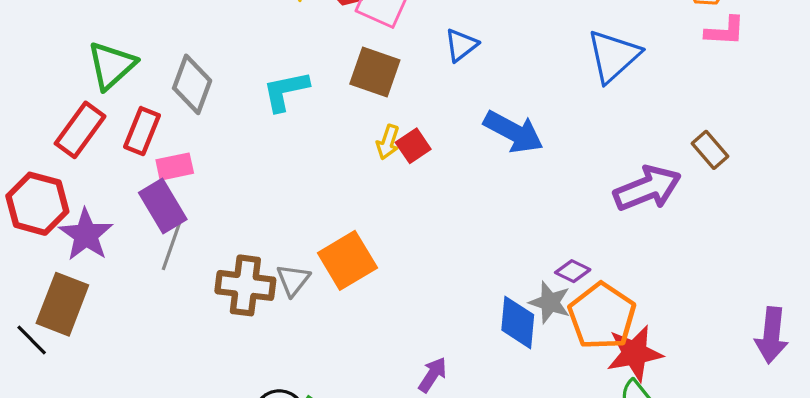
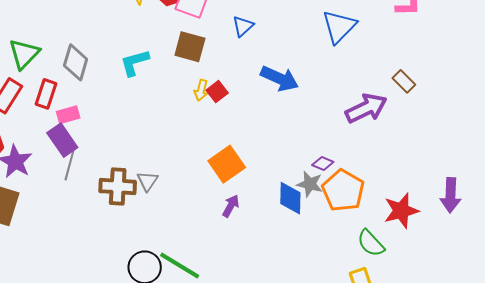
orange square: (347, 260) -> (227, 164), moved
red star: (635, 353) -> (401, 211), moved
purple arrow: (433, 375) -> (231, 206), moved

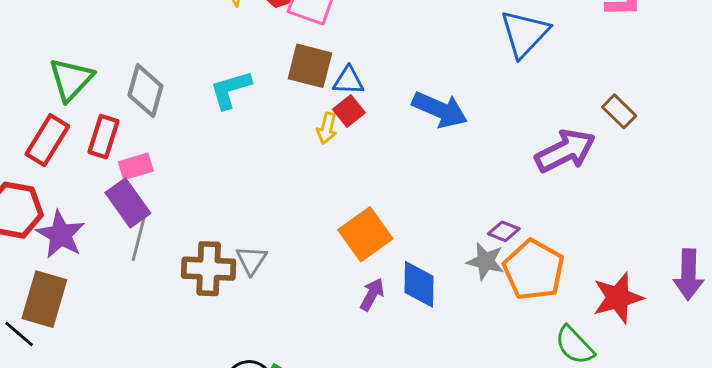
blue triangle: (243, 26) -> (348, 81), moved, turned 45
red square: (217, 92) -> (349, 111), moved
blue diamond: (290, 198) -> (419, 284), moved

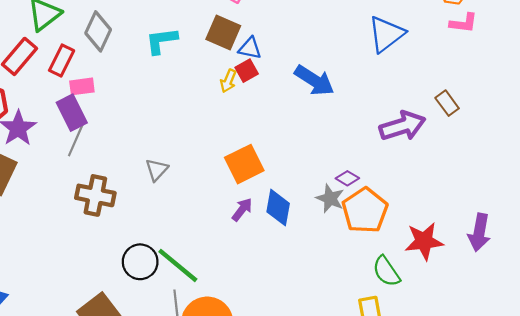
brown cross: (209, 269) -> (95, 195), moved

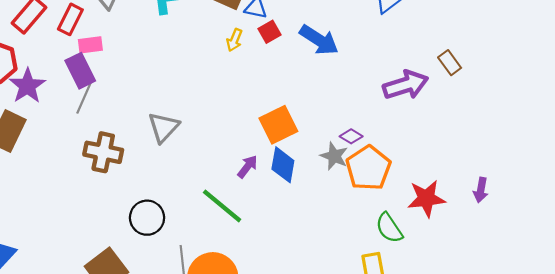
red square: (247, 71) -> (269, 32), moved
orange square: (244, 164) -> (278, 125), moved
gray triangle: (157, 170) -> (164, 127), size x1.4
purple arrow: (479, 232) -> (481, 190), size x0.7
green line: (178, 265) -> (222, 206), moved

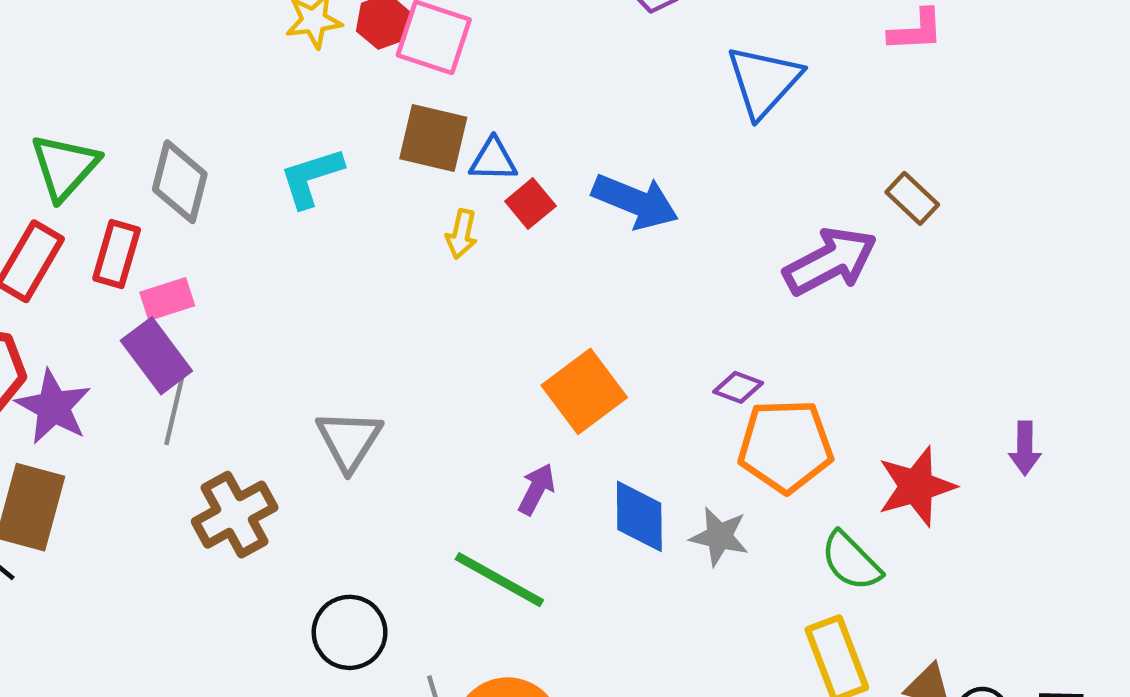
brown cross: (103, 152) -> (235, 515), turned -30
gray star: (334, 156) -> (719, 536), moved
blue diamond: (283, 165) -> (639, 516), moved
orange pentagon: (368, 168) -> (785, 446), turned -30

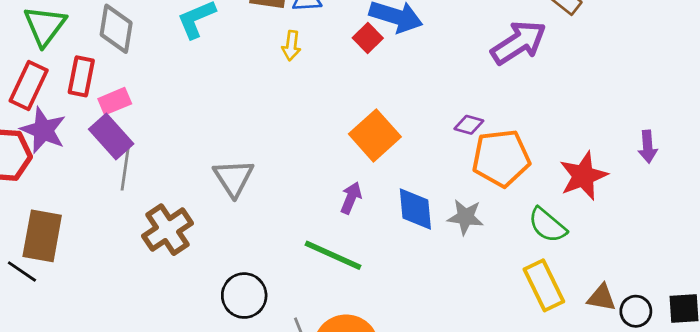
red square: (530, 204) -> (368, 38), moved
purple star: (53, 407) -> (43, 130), moved

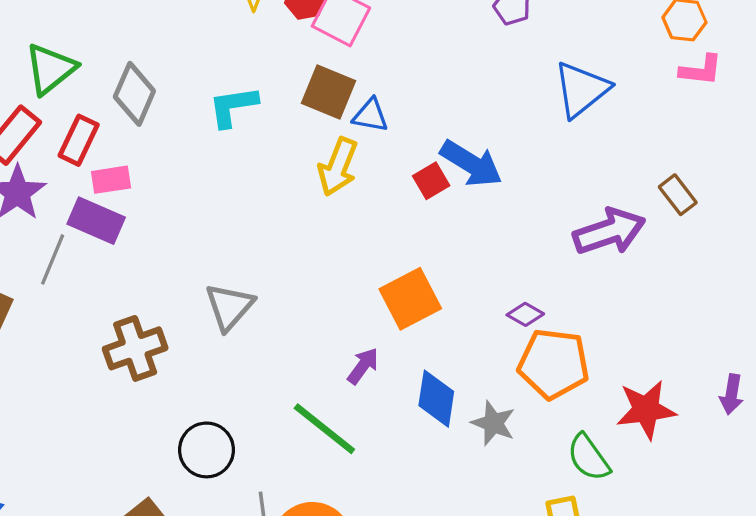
yellow arrow: (291, 46) -> (338, 167), size x1.6
purple rectangle: (111, 137) -> (96, 221), turned -39
gray line: (125, 169) -> (53, 259), moved

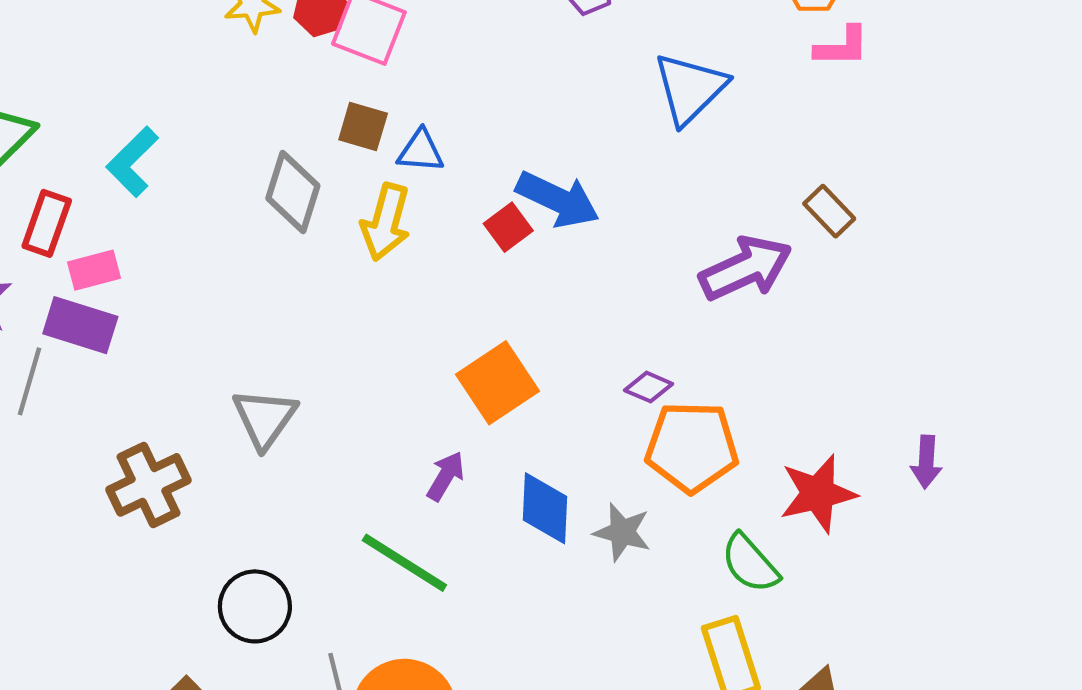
brown square: (328, 92) -> (363, 127), size x0.7
gray diamond: (134, 94) -> (293, 192), moved
cyan L-shape: (233, 107) -> (132, 162), moved, turned -30

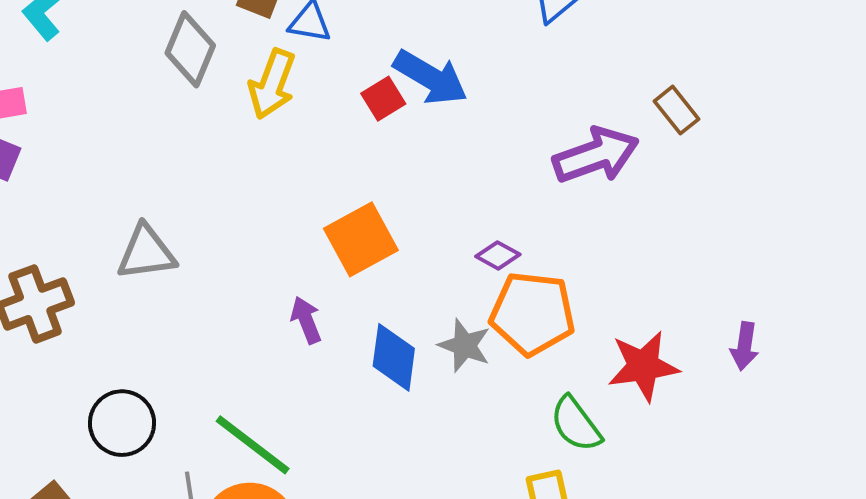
gray triangle: (265, 418) -> (146, 253), turned 42
purple arrow: (446, 476) -> (306, 320), turned -57
gray star: (622, 532) -> (465, 345), moved
green line: (404, 563) -> (253, 445), moved

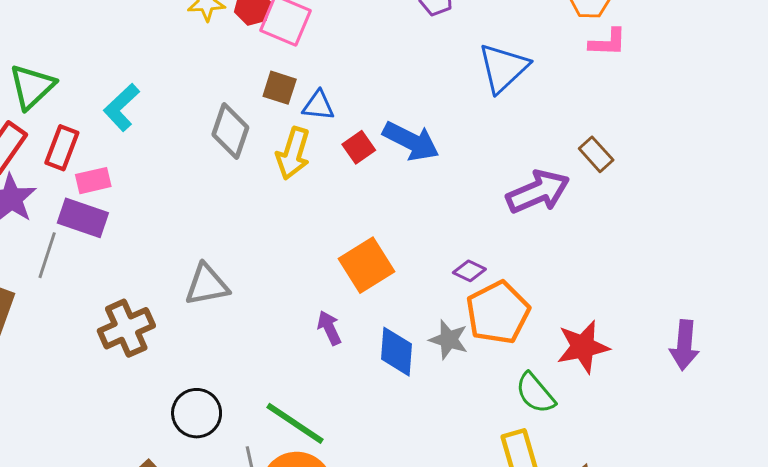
red square: (383, 99) -> (359, 147), moved
orange pentagon: (532, 313) -> (498, 313), turned -30
purple arrow: (744, 346) -> (684, 345), moved, size x1.4

